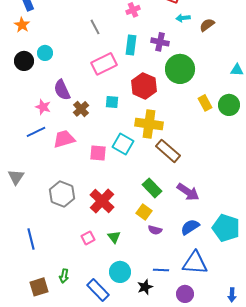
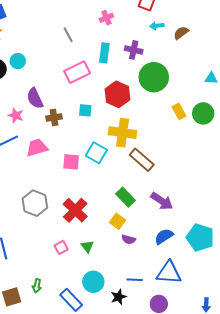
brown cross: (81, 109) -> (54, 117), turned 35

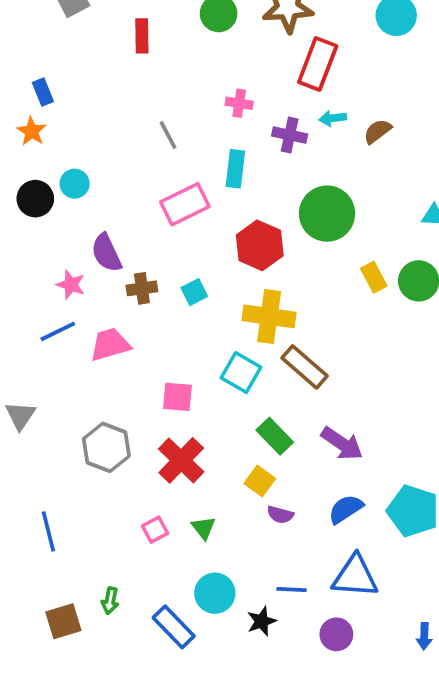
pink cross: (106, 18) -> (239, 103), turned 32
purple cross: (134, 50) -> (290, 135), moved
cyan square: (85, 110) -> (194, 292), moved, turned -32
cyan square: (96, 153) -> (241, 373), moved
pink square: (71, 162) -> (177, 397), moved

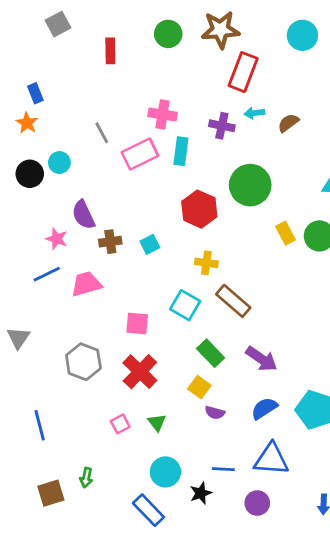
pink cross: (239, 103) -> (163, 114), moved, size x1.4
gray line: (168, 135) -> (102, 133), moved
pink rectangle: (185, 204) -> (140, 154), moved
yellow cross: (269, 316) -> (206, 263), size x0.6
blue rectangle: (174, 627) -> (148, 510), moved

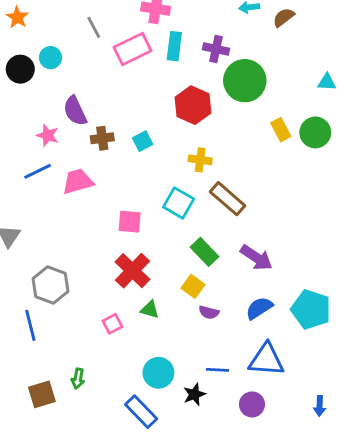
purple cross: (222, 126) -> (216, 49), moved
gray hexagon: (83, 362) -> (51, 285), moved
green triangle: (157, 422) -> (150, 309), moved, turned -36

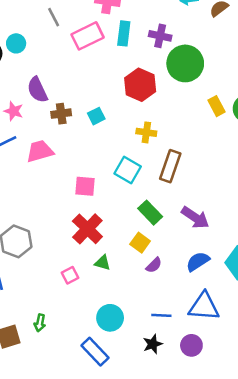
brown rectangle: (228, 199) -> (170, 166), turned 68
purple semicircle: (209, 312) -> (154, 265), turned -60
black star: (194, 394) -> (153, 344), moved

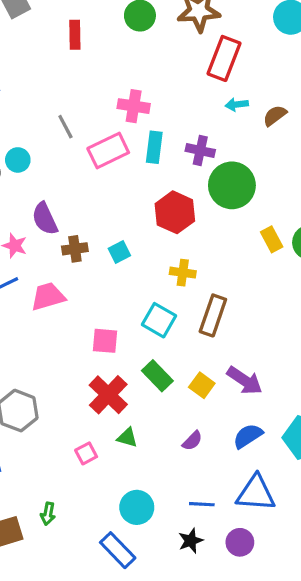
green rectangle: (150, 213) -> (157, 376), moved
yellow square: (140, 243) -> (202, 385), moved

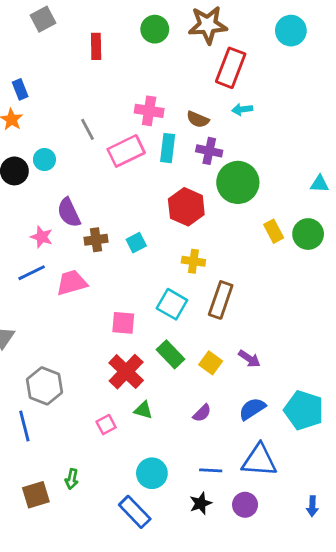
brown semicircle: (275, 116) -> (198, 119), moved, turned -120
purple arrow: (245, 380) -> (249, 359), size x0.7

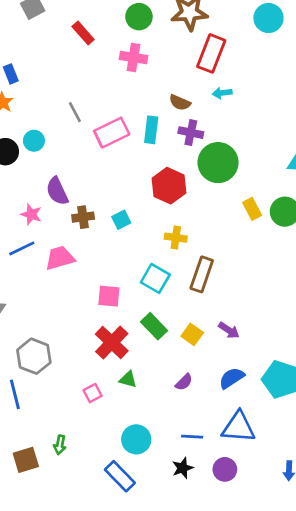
red rectangle: (96, 46) -> (83, 33), turned -40
pink cross: (149, 111) -> (133, 58), moved

